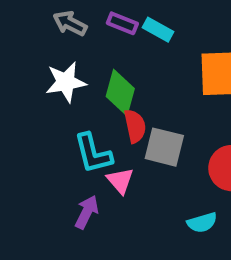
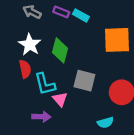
white star: (66, 82) -> (30, 45), turned -30
red semicircle: (135, 126) -> (25, 69), moved
purple arrow: (87, 212) -> (41, 117), turned 66

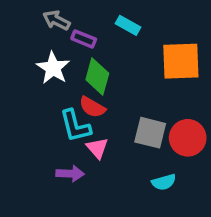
purple rectangle: (61, 12) -> (84, 39), moved
red semicircle: (25, 69) -> (92, 107), moved, turned 132
gray square: (84, 81) -> (150, 133), moved

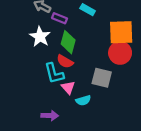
red circle: (188, 138) -> (120, 53), moved
purple arrow: (70, 174) -> (50, 116), moved
cyan semicircle: (164, 182) -> (83, 100), moved

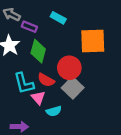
red circle: (120, 53) -> (69, 68), moved
red semicircle: (65, 61) -> (46, 80), moved
gray square: (102, 78) -> (73, 88), turned 30

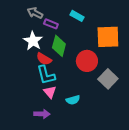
red semicircle: (46, 80) -> (44, 59), moved
gray square: (73, 88) -> (108, 79), moved
pink triangle: (38, 98) -> (50, 92), moved

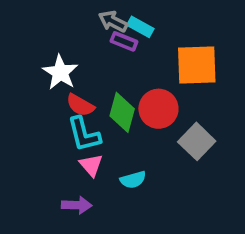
gray arrow: (35, 13) -> (113, 21), moved
purple rectangle: (51, 24) -> (124, 41), moved
green diamond: (59, 46) -> (122, 112), moved

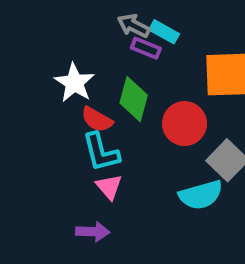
green diamond: (122, 112) -> (134, 99), moved
cyan semicircle: (133, 180) -> (201, 195), moved, size x1.5

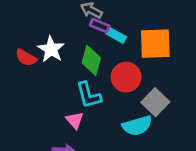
cyan rectangle: (164, 32) -> (116, 35), moved
red semicircle: (97, 119) -> (26, 58), moved
cyan L-shape: (101, 152) -> (89, 95), moved

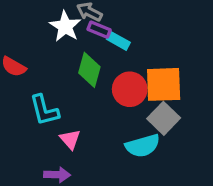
orange square: (155, 44) -> (164, 84), moved
white star: (51, 49) -> (65, 26), moved
cyan L-shape: (89, 95) -> (44, 110), moved

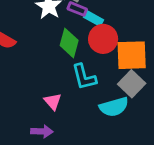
red circle: (130, 89) -> (103, 39), moved
cyan L-shape: (44, 110) -> (84, 77), moved

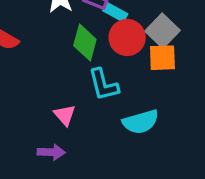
orange square: (132, 55) -> (162, 58), size x0.7
gray square: (132, 84) -> (162, 31), moved

